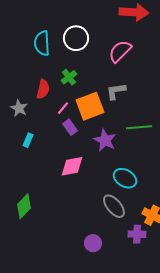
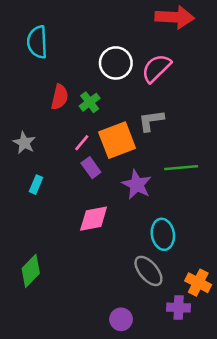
white circle: (76, 38) -> (116, 63), moved
cyan semicircle: (42, 43) -> (37, 42), moved
red semicircle: (43, 89) -> (60, 97), moved
cyan ellipse: (125, 178) -> (163, 234), turned 50

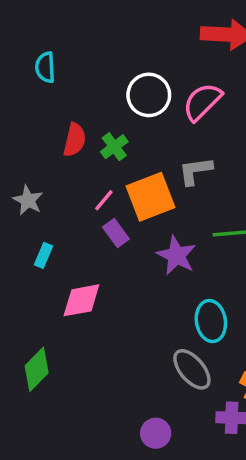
cyan semicircle: (37, 42) -> (45, 67), size x0.7
pink diamond: (94, 219) -> (81, 300), moved

